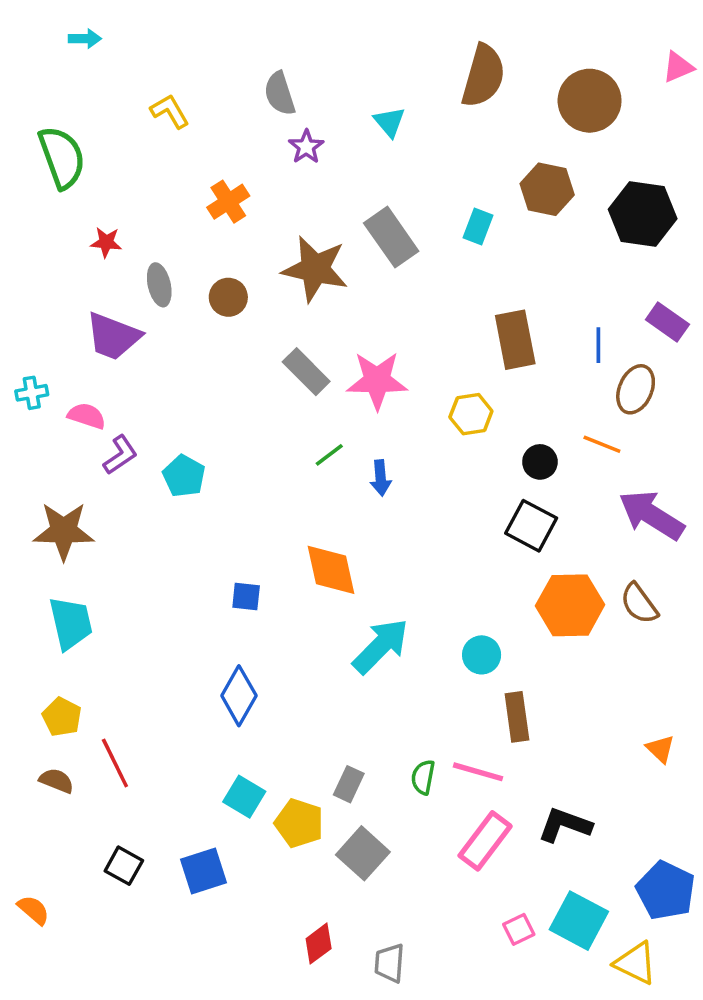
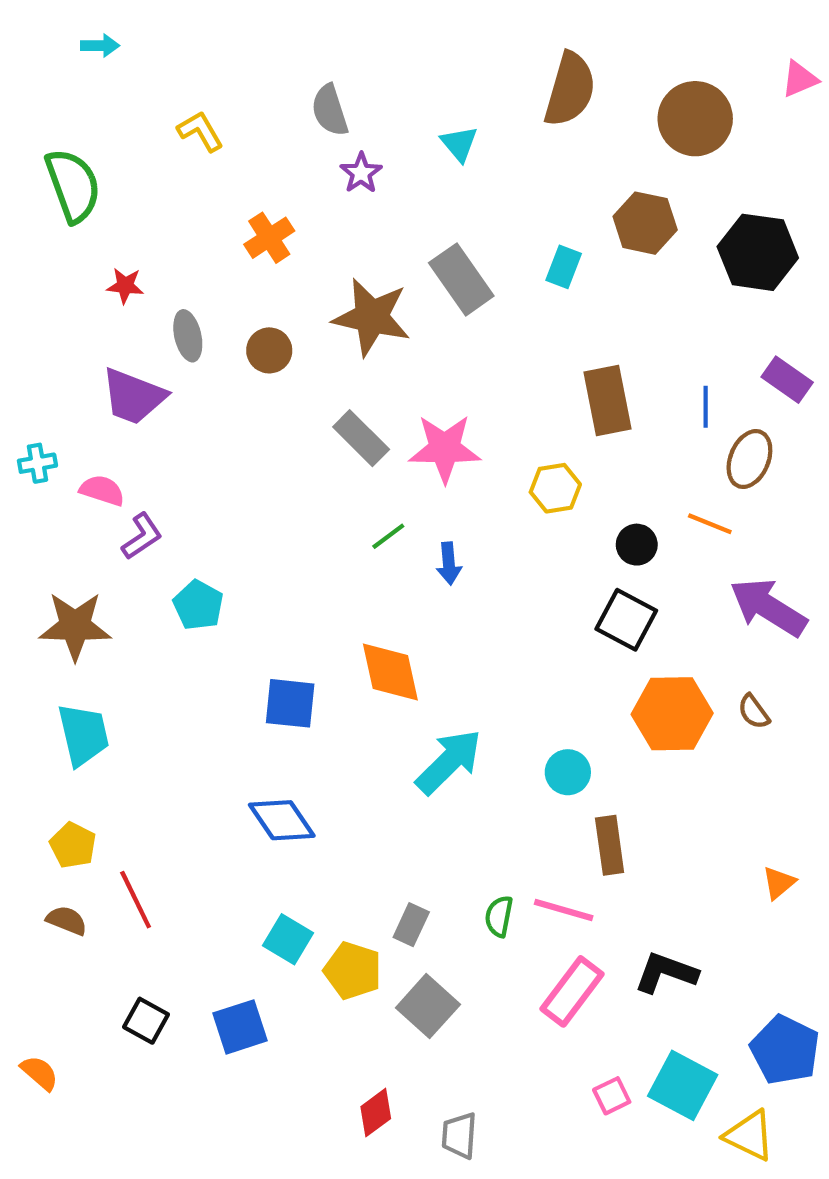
cyan pentagon: (184, 476) -> (198, 605), moved
blue square: (246, 597) -> (290, 703), size x1.5
brown semicircle: (639, 604) -> (754, 712), size x0.7
blue diamond: (239, 696) -> (282, 820), turned -64
orange triangle: (660, 749) -> (779, 883), turned 36

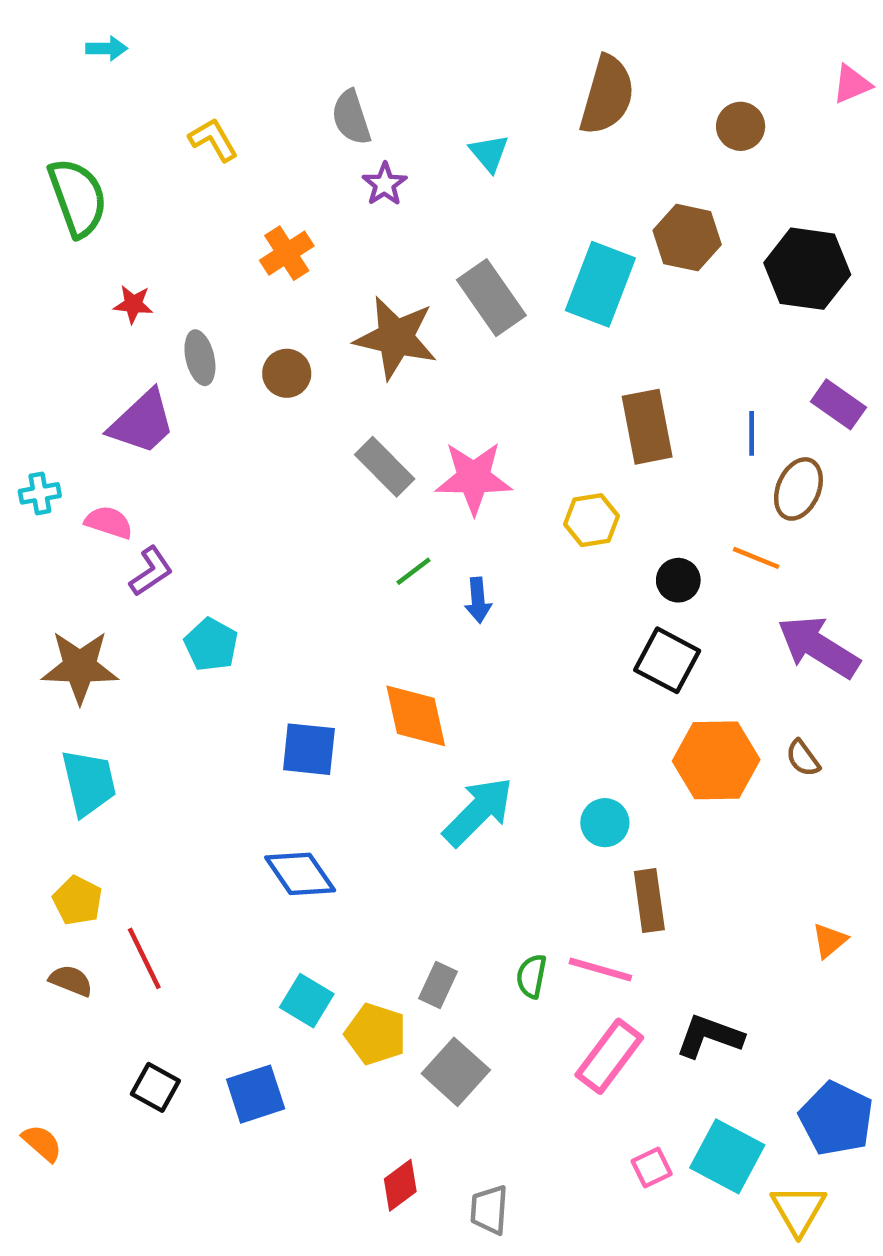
brown circle: (695, 119) -> (741, 126), size x0.6
cyan rectangle: (564, 267) -> (600, 284), size x1.8
purple trapezoid: (134, 396) -> (142, 422), turned -64
yellow triangle: (749, 1136) -> (798, 1210), turned 34

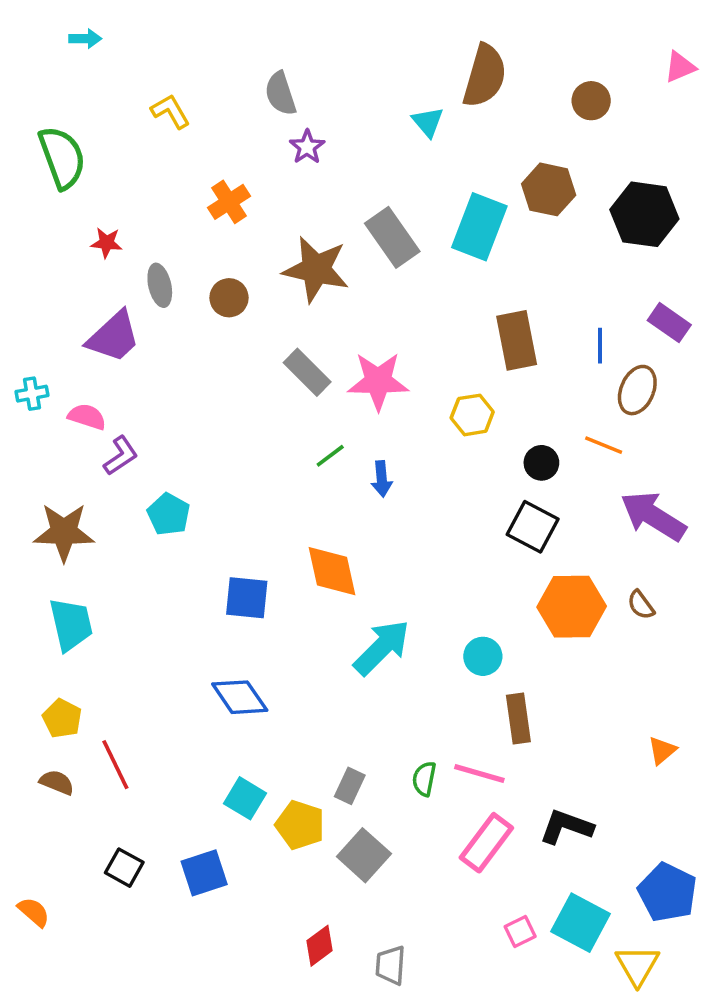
cyan triangle: (489, 153) -> (428, 122), moved

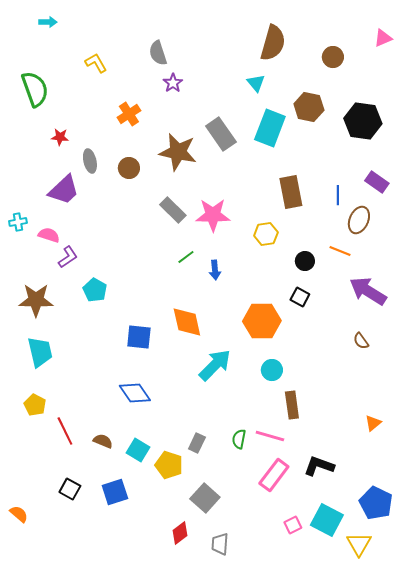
cyan triangle: (428, 122) -> (256, 83), moved
black square: (533, 527) -> (300, 297), size x0.7
orange hexagon: (572, 607) -> (262, 321), moved
brown semicircle: (57, 782) -> (103, 441), moved
gray square: (364, 855) -> (205, 498), moved

